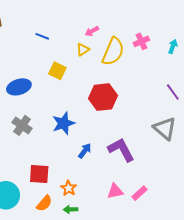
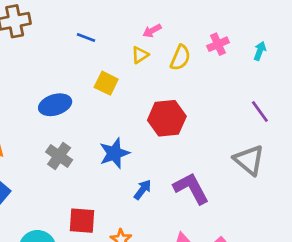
yellow semicircle: (113, 52) -> (180, 58), size x0.7

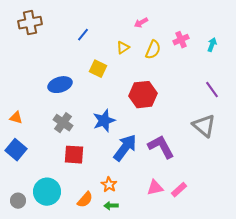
pink arrow: (152, 31) -> (141, 23), moved
blue line: (86, 37) -> (83, 35), turned -72
blue arrow: (143, 190) -> (125, 148), size x1.8
red square: (82, 221) -> (74, 155), moved

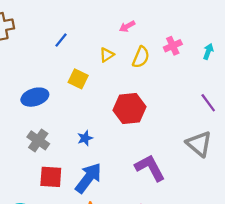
blue star: (104, 121) -> (85, 138), size x0.6
blue arrow: (125, 148) -> (88, 178), moved

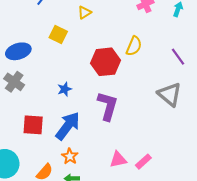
yellow semicircle: (141, 57) -> (134, 46), moved
gray cross: (38, 140) -> (14, 82), moved
purple L-shape: (150, 168) -> (108, 106), moved, turned 44

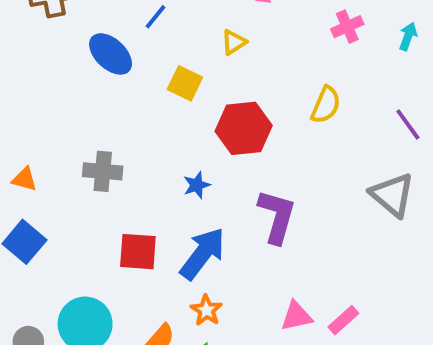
blue ellipse: (18, 51) -> (111, 54), moved, turned 60
red hexagon: (106, 62) -> (244, 128), moved
gray cross: (14, 82) -> (103, 171), turned -30

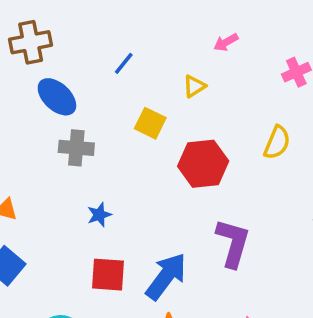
blue ellipse: (111, 54) -> (57, 97), moved
gray cross: (103, 171) -> (76, 148), moved
blue star: (197, 185) -> (99, 215), moved

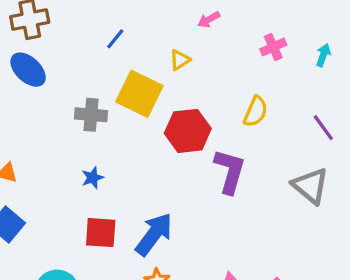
blue ellipse: (57, 97) -> (28, 70), moved
yellow square: (150, 123) -> (139, 94), size x1.6
gray cross: (76, 148) -> (91, 115), moved
purple L-shape: (233, 243) -> (230, 171), moved

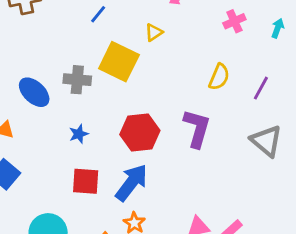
blue ellipse: (28, 70) -> (34, 92), moved
purple line: (323, 128) -> (261, 88), moved, turned 65
red hexagon: (188, 131) -> (140, 133), moved

